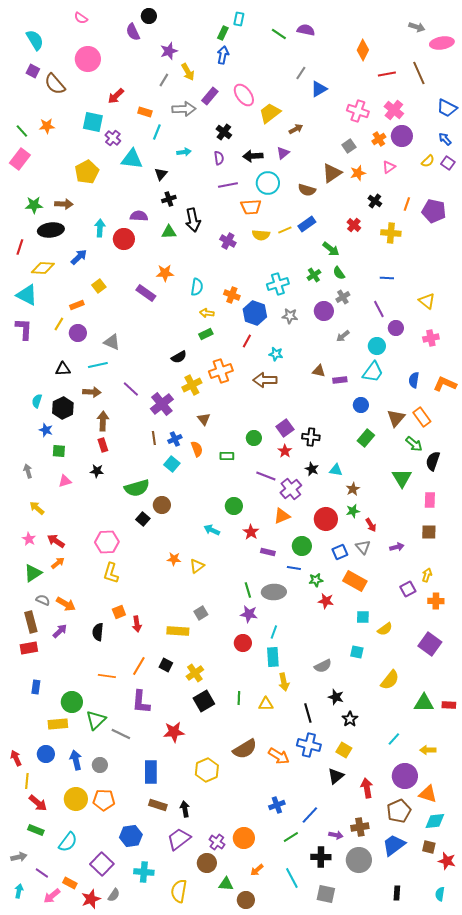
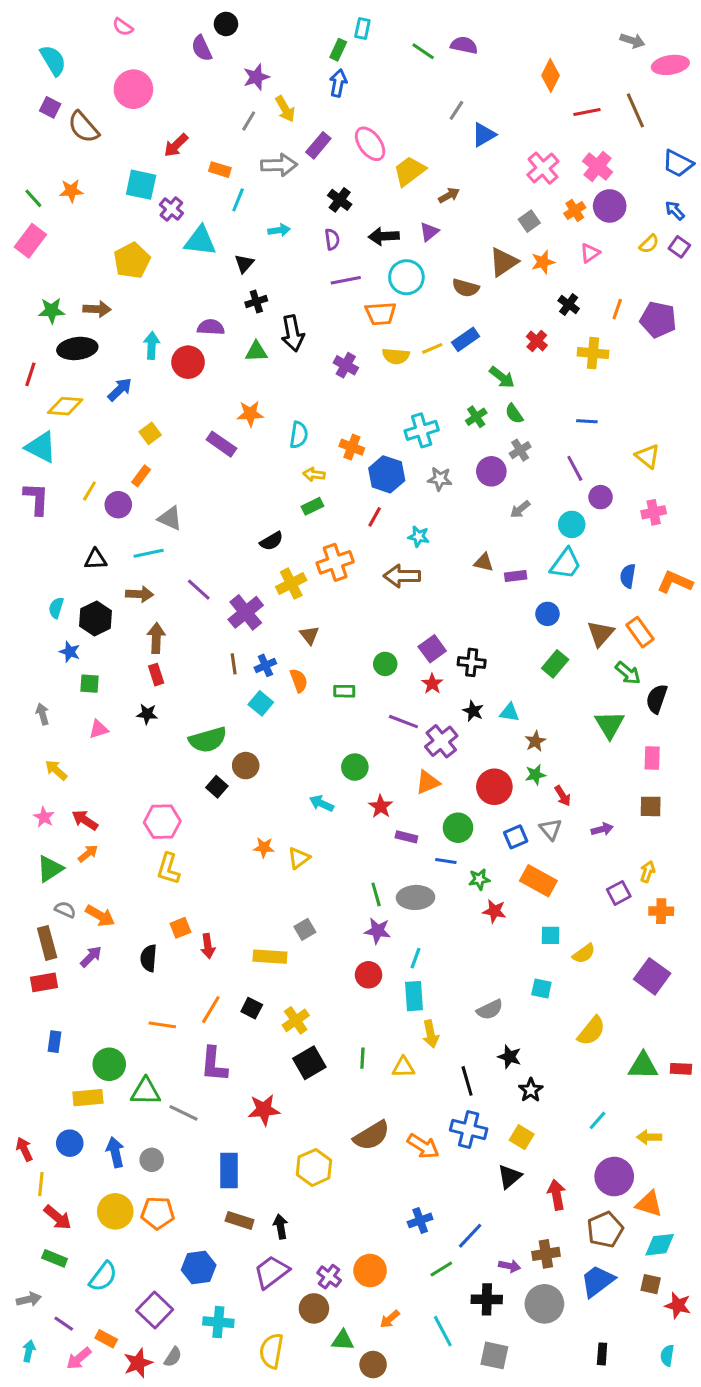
pink cross: (358, 111) -> (543, 168), turned 30
orange rectangle: (77, 305) -> (141, 476), moved, turned -32
green triangle: (96, 720) -> (146, 1092), turned 45

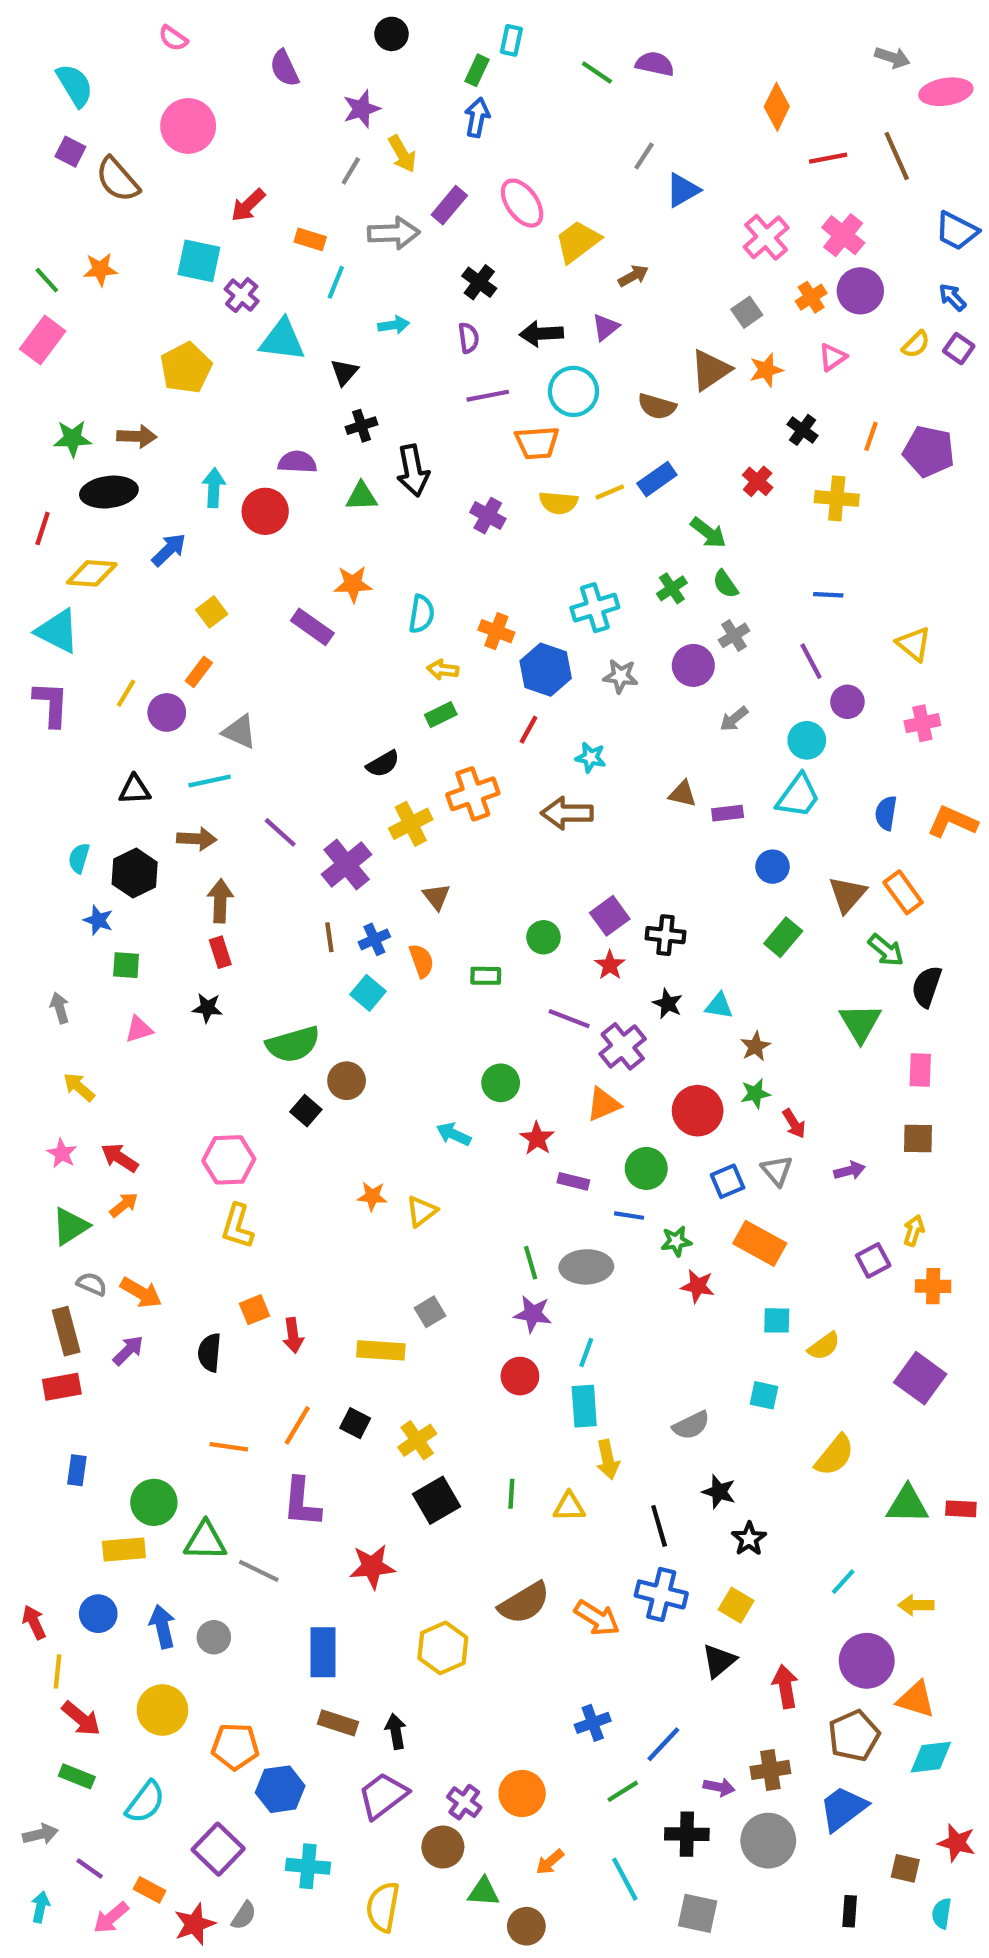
black circle: (226, 24) -> (391, 34), moved
orange pentagon: (158, 1213) -> (235, 1746), moved
brown square: (651, 1284) -> (905, 1868), moved

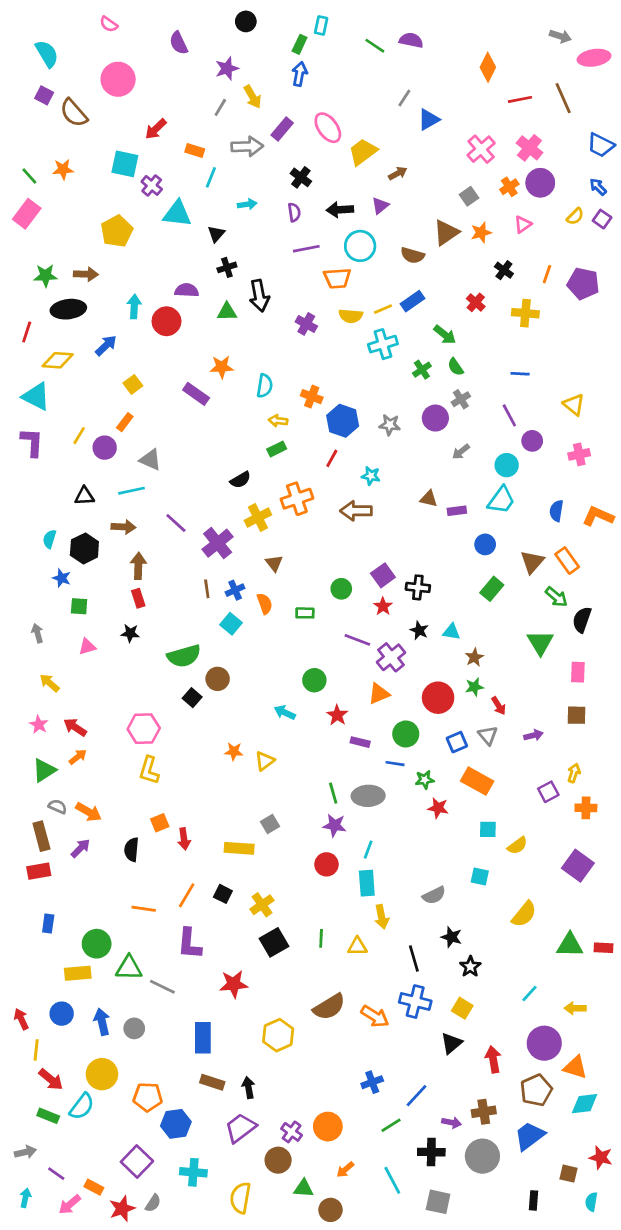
cyan cross: (595, 608) -> (383, 344), moved
cyan semicircle: (145, 1802) -> (82, 1106), moved

